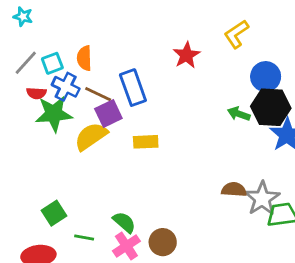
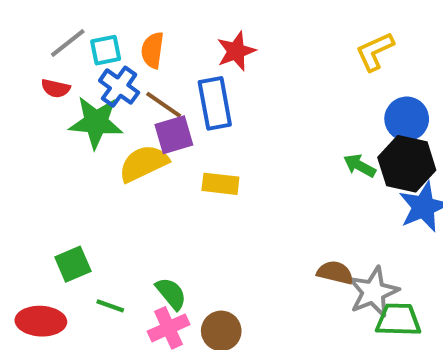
red star: (187, 55) -> (236, 51), moved
red semicircle: (36, 93) -> (56, 88), moved

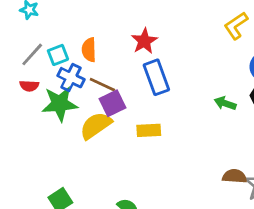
blue rectangle: (215, 103) -> (156, 77), moved
green arrow: (360, 166) -> (225, 103), moved

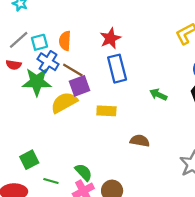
green arrow: (225, 103) -> (158, 95), moved
brown semicircle: (234, 176) -> (140, 141), moved

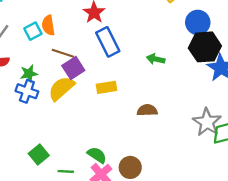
cyan square: (39, 42) -> (33, 31), moved
blue cross: (48, 62) -> (27, 91), moved
green star: (37, 82) -> (29, 74), size x0.6

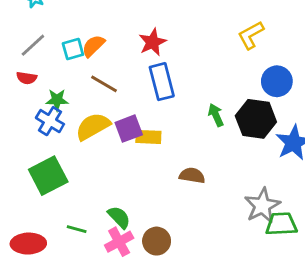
orange semicircle: (48, 25) -> (93, 46), turned 42
black hexagon: (205, 47) -> (256, 119), moved
green arrow: (156, 59) -> (216, 115), turned 42
purple square: (73, 68) -> (129, 129), moved
green square: (39, 155) -> (48, 176), moved, size x1.5

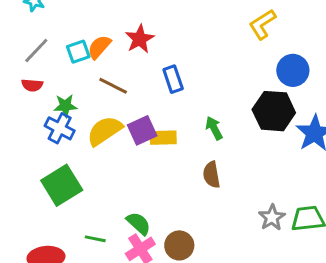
red star: (153, 42) -> (140, 39), moved
blue rectangle: (162, 82) -> (173, 79), size x0.7
green arrow: (216, 115) -> (214, 128), moved
brown semicircle: (192, 176) -> (212, 175), turned -105
gray star: (262, 206) -> (272, 218), moved, size x0.7

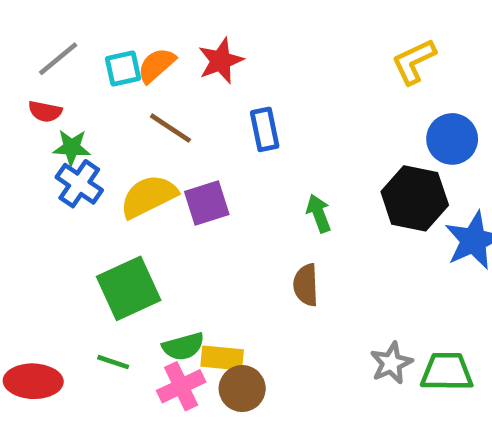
green star: (65, 106) -> (72, 147), moved
yellow rectangle: (163, 138) -> (222, 358), moved
green square: (62, 185) -> (129, 288), moved
green semicircle: (139, 223) -> (183, 346), turned 115

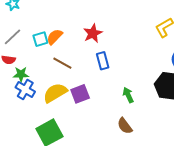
red star: (221, 61) -> (93, 33), moved
brown semicircle: (306, 285) -> (125, 126), turned -30

